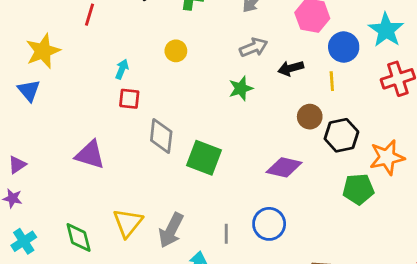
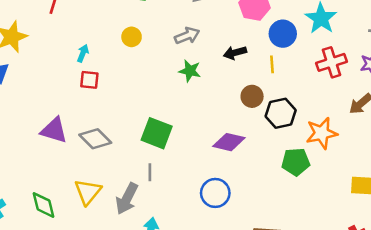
gray arrow: (254, 47) -> (187, 36), moved
green star: (241, 88) -> (190, 71), turned 30
gray diamond: (161, 136) -> (95, 139), moved, turned -52
gray line: (226, 234) -> (150, 172), moved

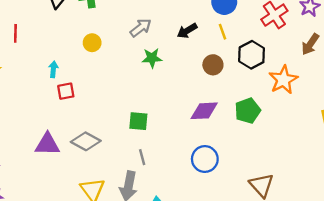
black hexagon: (281, 113) -> (252, 55), moved
green square: (157, 133) -> (138, 121), size x0.7
green pentagon: (296, 162) -> (248, 111), moved

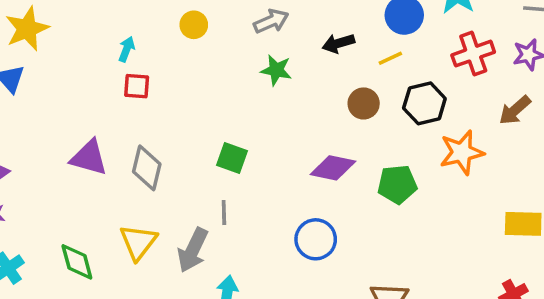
yellow line: (222, 32) -> (390, 58), turned 70
gray diamond: (86, 141) -> (147, 168), turned 60

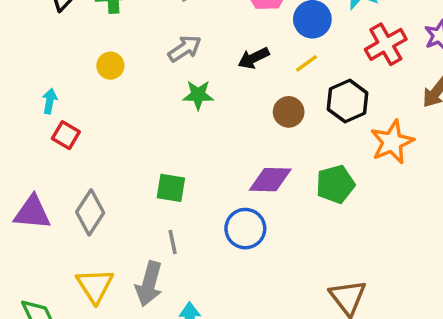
red square: (137, 86) -> (66, 135), turned 36
gray diamond: (147, 168) -> (90, 212), turned 30
blue circle: (316, 239) -> (245, 229), moved

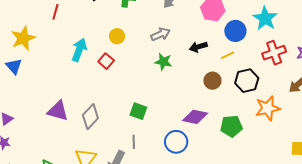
cyan arrow: (50, 101) -> (79, 50), size x1.6
red square: (66, 135) -> (106, 61), moved

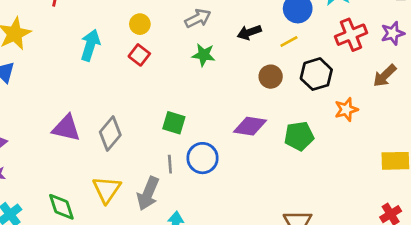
red square: (106, 61) -> (139, 55), moved
orange star: (268, 108) -> (346, 109), size x0.7
blue circle: (176, 142) -> (202, 158), moved

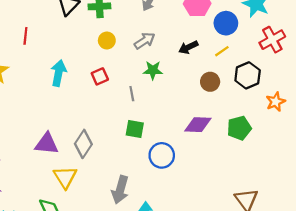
yellow circle: (140, 24) -> (107, 41), moved
red square: (139, 55) -> (100, 76), turned 35
gray line: (170, 164) -> (132, 94), moved
yellow triangle: (107, 190) -> (65, 177), moved

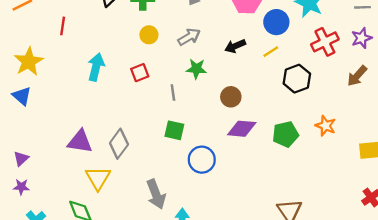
brown circle: (210, 82) -> (231, 97), moved
orange star: (276, 102) -> (326, 126), moved, turned -30
gray arrow: (120, 190) -> (156, 194), turned -40

